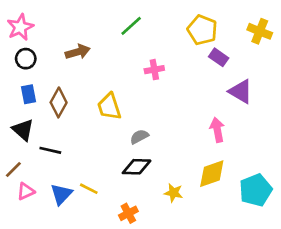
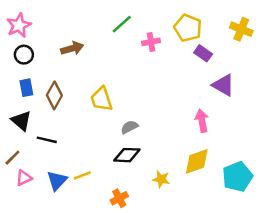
pink cross: (154, 70) -> (151, 42), moved
yellow line: (89, 189) -> (82, 175), turned -48

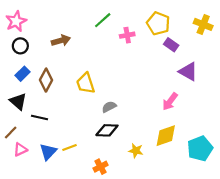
blue rectangle: (26, 88) -> (22, 74), turned 56
pink arrow: (202, 121) -> (170, 101), turned -132

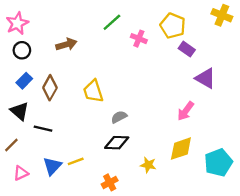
yellow cross: (203, 24) -> (222, 15), moved
pink cross: (127, 35) -> (139, 39), turned 32
pink triangle: (20, 150) -> (21, 173), moved

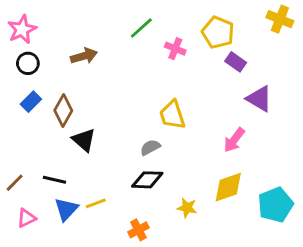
yellow trapezoid: (93, 91) -> (172, 115), moved
black triangle: (20, 111) -> (84, 140), moved
black line: (43, 129) -> (54, 180), moved

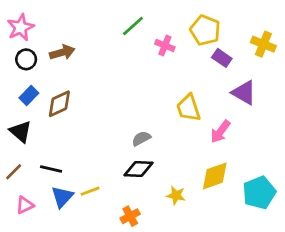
yellow cross: (280, 19) -> (263, 44), moved
brown arrow: (84, 56) -> (62, 52), moved
brown diamond: (63, 111) -> (59, 104), turned 36
yellow trapezoid: (172, 115) -> (188, 108), moved
black triangle: (84, 140) -> (21, 132), moved

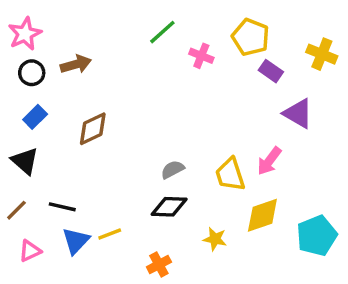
brown diamond: (59, 104) -> (93, 129), moved
yellow trapezoid: (188, 108) -> (230, 175), moved

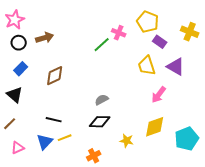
green line: (162, 32) -> (102, 45), moved
yellow trapezoid: (230, 175) -> (147, 66), moved
black line: (62, 207) -> (54, 120), moved

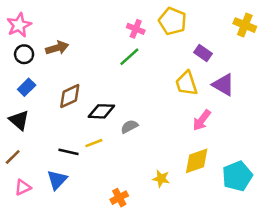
yellow pentagon: (148, 22) -> (173, 21), moved
yellow cross: (190, 32) -> (245, 25), moved
pink cross: (119, 33) -> (136, 29), moved
black diamond: (100, 122) -> (101, 111), moved
yellow line: (65, 138) -> (94, 143), moved

